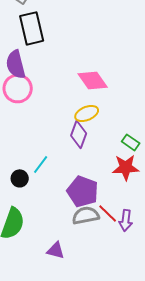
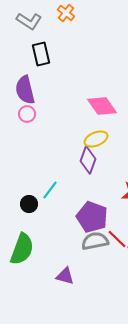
black rectangle: (32, 28) -> (41, 54), size x0.7
pink circle: (18, 88) -> (27, 114), size x0.6

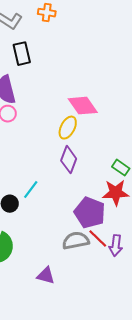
orange cross: (66, 13) -> (47, 13), turned -30
yellow ellipse: (96, 139) -> (68, 128), moved, turned -40
purple pentagon: (92, 217) -> (90, 213), moved

